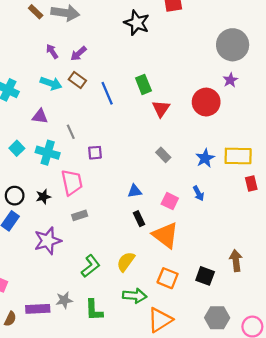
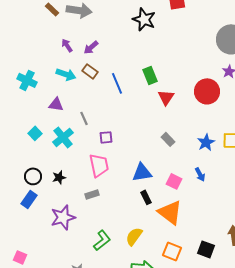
cyan cross: (48, 153) -> (63, 137), turned 35
pink trapezoid: (72, 182) -> (99, 165), moved
blue triangle: (135, 191) -> (142, 172), size x1.5

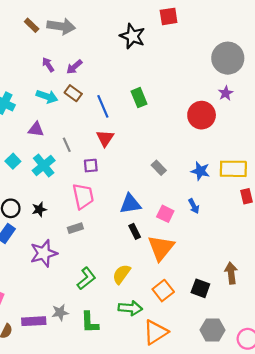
red triangle: (166, 97) -> (105, 138), moved
blue star: (206, 142) -> (200, 171), turned -30
orange triangle: (170, 212) -> (161, 248), turned 32
orange square: (172, 251) -> (163, 291), turned 30

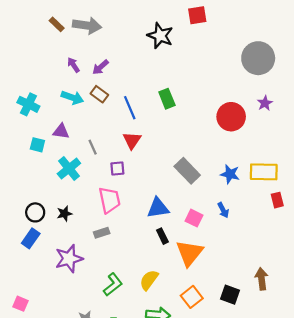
purple star: (226, 93) -> (265, 103), moved
cyan square: (13, 161) -> (37, 145), moved, turned -32
gray rectangle: (159, 168) -> (187, 171), size x1.6

